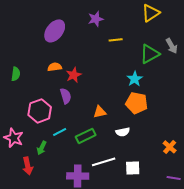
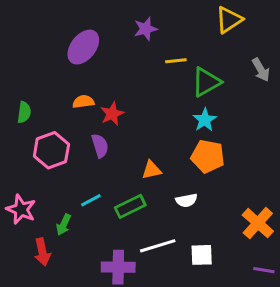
green triangle: (150, 54) -> (206, 82), moved
pink hexagon: (40, 111) -> (51, 150), moved
orange cross: (170, 147) -> (258, 223), size x1.5

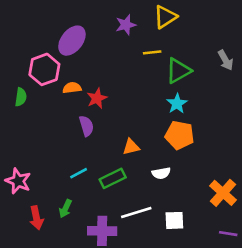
yellow triangle: (229, 20) -> (165, 17), moved
pink hexagon: (51, 150) -> (44, 69), moved
green arrow: (64, 225) -> (65, 209), moved

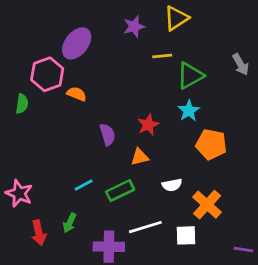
orange semicircle: (72, 88) -> (77, 94), turned 30
red star: (97, 98) -> (148, 125), moved
purple semicircle: (86, 126) -> (107, 135), moved
orange pentagon: (180, 135) -> (211, 144), moved
orange cross: (223, 193) -> (207, 205), moved

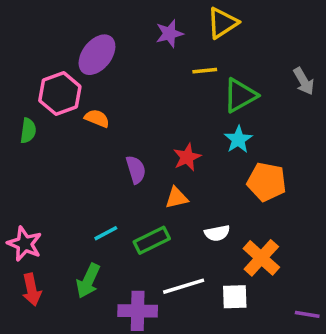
green arrow: (70, 223) -> (88, 281), size x1.4
red arrow: (39, 233) -> (32, 290), moved

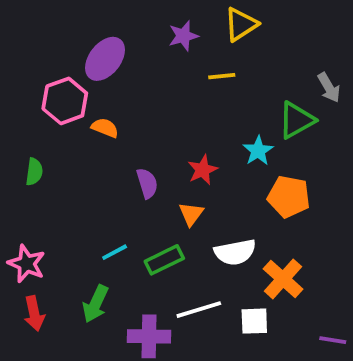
green triangle: (240, 95) -> (296, 120), moved
green semicircle: (28, 131) -> (34, 172), moved
orange triangle: (176, 198) -> (191, 214), turned -40
white semicircle: (217, 233) -> (235, 252), size x1.5

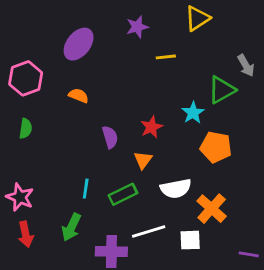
yellow triangle: (241, 24) -> (197, 18), moved
pink hexagon: (65, 101) -> (26, 78), moved
cyan line: (115, 252) -> (86, 189), turned -54

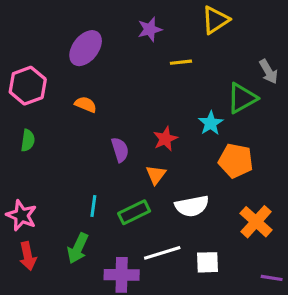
orange cross: (212, 209) -> (256, 222), moved

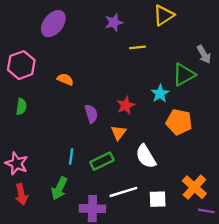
purple ellipse: (86, 48) -> (53, 24), moved
white semicircle: (192, 206) -> (146, 156), turned 70
orange cross: (256, 222) -> (194, 187), moved

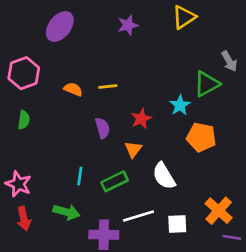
yellow line: (138, 47) -> (108, 87), moved
green arrow: (59, 188) -> (66, 212), turned -100

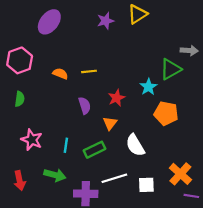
yellow triangle: (184, 17) -> (137, 14), moved
gray arrow: (229, 61) -> (189, 51), turned -56
pink star: (18, 184) -> (32, 140), moved

